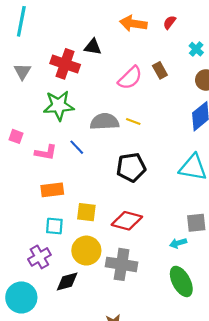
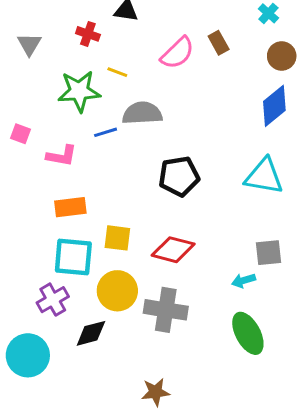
red cross: (65, 64) -> (88, 34), size x0.6
yellow line: (133, 122) -> (117, 72), moved
blue line: (77, 147) -> (106, 132), moved, turned -63
cyan square: (54, 226) -> (73, 257), size x1.6

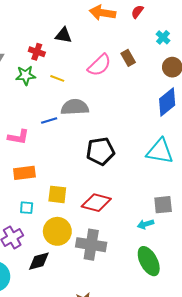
green star: (79, 91) -> (26, 75), moved, size x0.7
cyan square: (73, 257) -> (27, 208), size x0.5

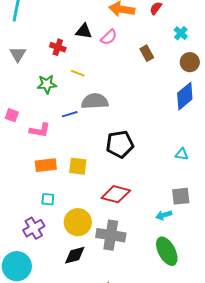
pink semicircle: (99, 65) -> (109, 37), moved, size x0.7
green star: (26, 75) -> (47, 84), moved
cyan triangle: (160, 151) -> (182, 154), moved, size x0.5
yellow square: (57, 194) -> (78, 166), moved
black diamond: (39, 261) -> (75, 255), moved

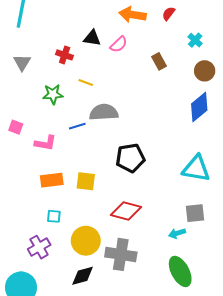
cyan triangle: (182, 154) -> (196, 169), size x2.0

